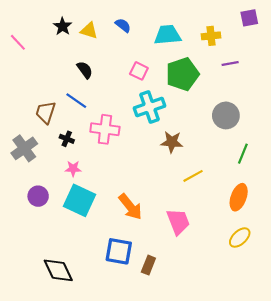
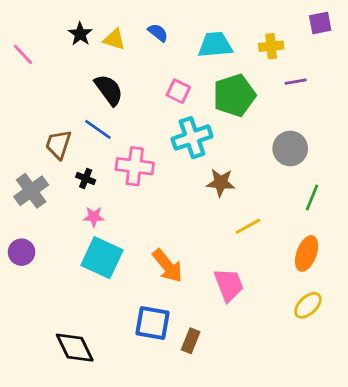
black semicircle: (85, 70) -> (109, 90), size x1.4
purple circle: (38, 196) -> (22, 252), moved

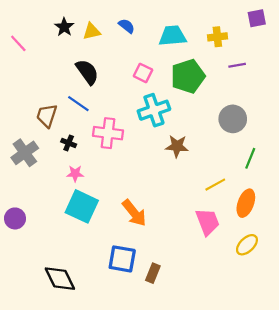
yellow triangle: (114, 39) -> (92, 31), turned -30
yellow line: (248, 226) -> (215, 185), moved
purple circle: (22, 252) -> (15, 218), moved
pink trapezoid: (229, 285) -> (208, 222), moved

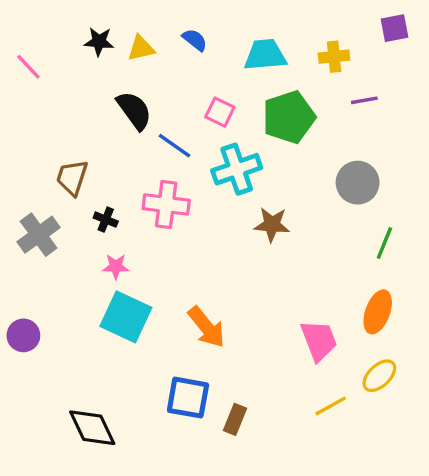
black star: (64, 27) -> (99, 42), turned -30
blue line: (78, 104) -> (175, 146), moved
yellow line: (215, 185) -> (331, 406), moved

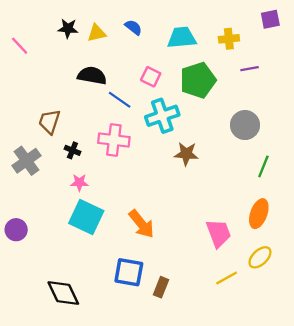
black semicircle: (134, 110) -> (92, 76), turned -44

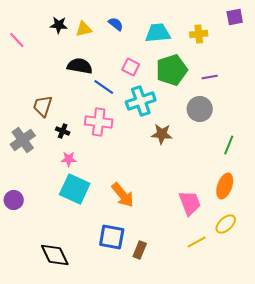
purple line: (250, 69) -> (210, 77), moved
gray circle: (245, 125) -> (200, 109), moved

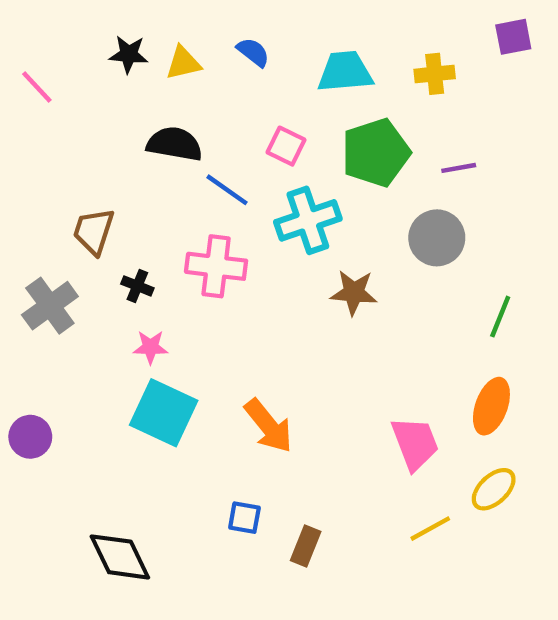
blue square: (112, 237) -> (244, 518), size x0.6

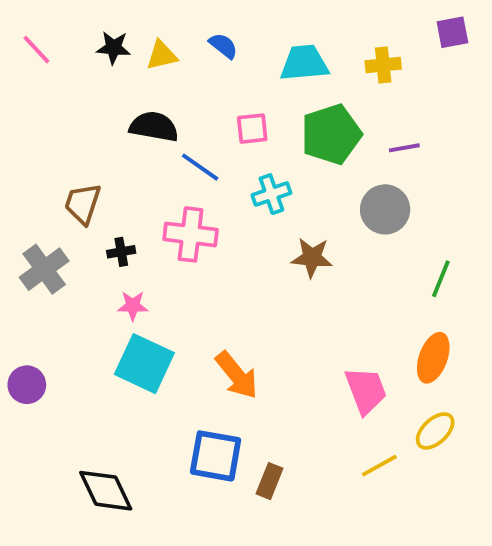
pink line: (37, 87) -> (36, 50), moved
pink square: (286, 146) -> (252, 129), turned -32
cyan cross: (308, 220) -> (271, 194), size x0.7
black cross: (137, 286) -> (121, 252), turned -32
blue square: (244, 518) -> (216, 456), size x1.8

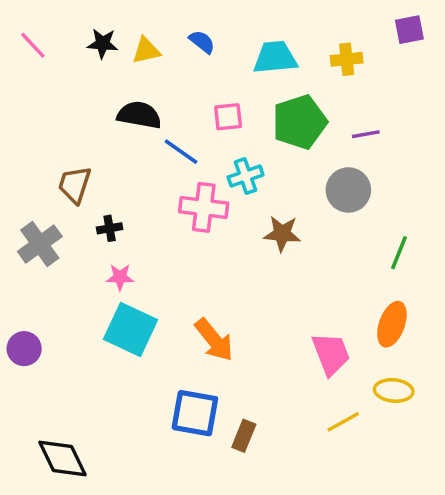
pink cross: (191, 234) -> (204, 207), moved
yellow ellipse: (435, 431) -> (394, 390), turned 48
black diamond: (106, 491) -> (62, 458), moved

